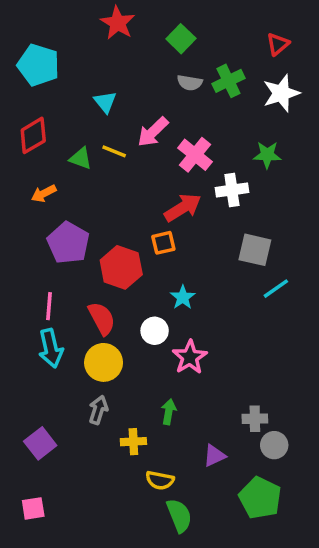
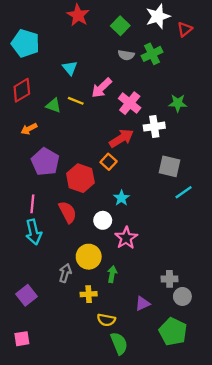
white star: (281, 93) -> (158, 16), moved
orange square: (163, 243) -> (109, 162), turned -35
yellow circle: (104, 362) -> (89, 257), moved

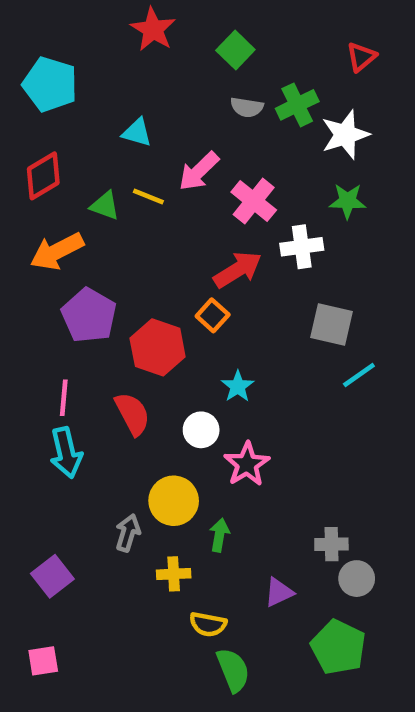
white star: (158, 16) -> (345, 135), moved
cyan triangle: (70, 68) -> (137, 132), turned -35
orange arrow: (29, 129) -> (57, 251), size x1.6

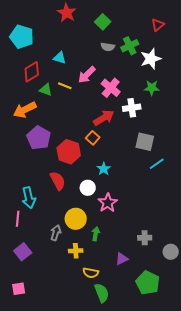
red diamond: (43, 176) -> (32, 72), moved
pink line: (64, 398) -> (18, 219), moved
gray circle: (357, 579) -> (171, 252), moved

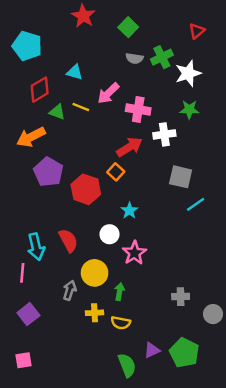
pink cross: (111, 88) -> (138, 110), turned -30
red semicircle: (58, 181) -> (68, 240), moved
purple triangle: (122, 259) -> (152, 350), moved
yellow semicircle: (91, 273) -> (121, 323), moved

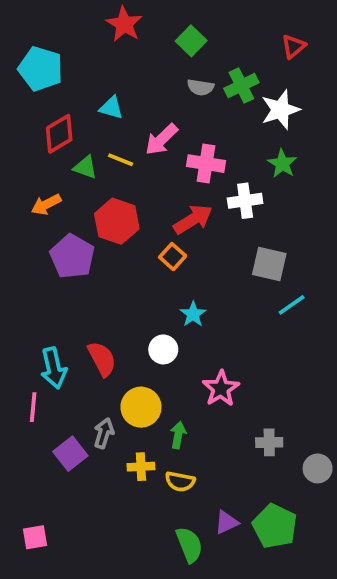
green star: (189, 110) -> (282, 164), turned 30
orange arrow: (31, 137) -> (46, 204), size x0.7
red hexagon: (86, 189) -> (117, 221), moved
pink star: (134, 253) -> (221, 389), moved
purple square: (28, 314) -> (70, 454), moved

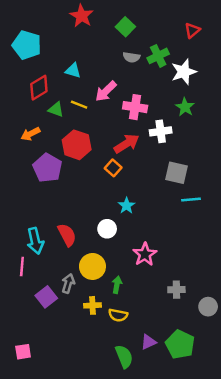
cyan line: (292, 305) -> (191, 200), turned 30

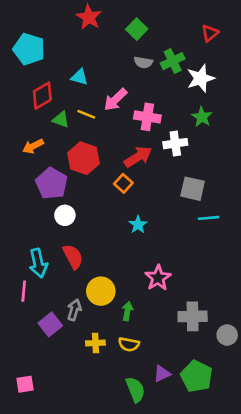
white circle: (107, 229) -> (65, 215), moved
gray cross: (176, 290) -> (193, 316), size x1.5
yellow cross: (92, 305) -> (95, 343), moved

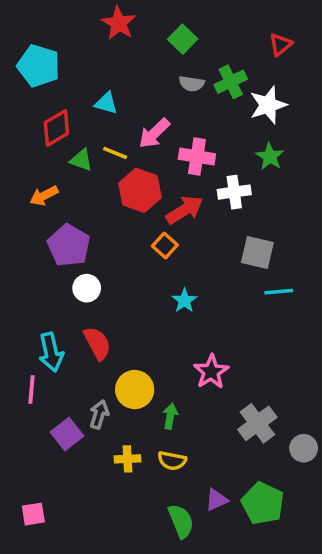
red hexagon: (84, 158) -> (140, 190), moved
gray cross: (193, 316) -> (257, 423), turned -36

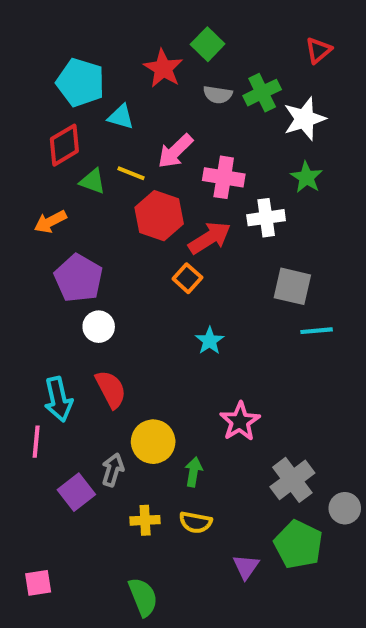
red star: (119, 23) -> (163, 68), moved
cyan pentagon: (39, 66) -> (80, 83), moved
purple triangle: (216, 500) -> (246, 567), turned -30
green pentagon: (263, 503) -> (298, 545), moved
green semicircle: (181, 521) -> (143, 597), moved

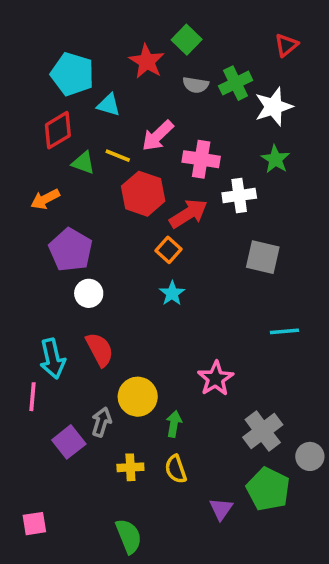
cyan line: (317, 331) -> (284, 331), moved
cyan star: (210, 341) -> (172, 293), moved
yellow semicircle: (195, 522) -> (176, 469), turned 60

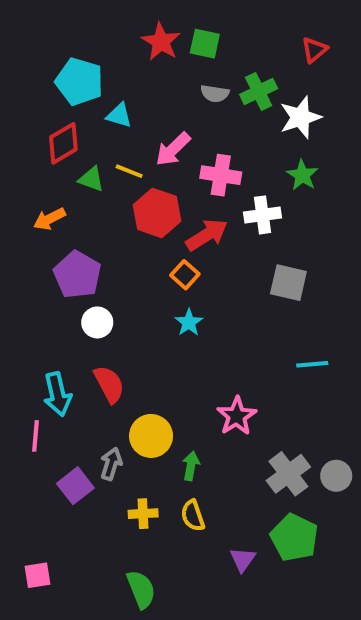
green square: (187, 40) -> (205, 44), turned -32
red star: (147, 61) -> (161, 42), moved
gray circle: (310, 456) -> (336, 476), moved

